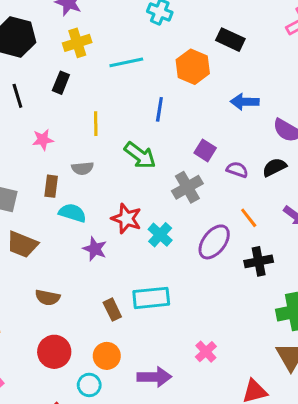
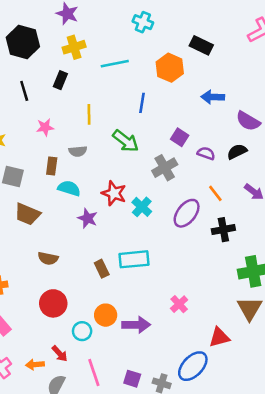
orange circle: (107, 356) -> (106, 315), moved

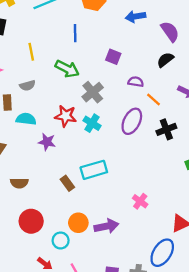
purple semicircle: (248, 121) -> (170, 31), turned -145
purple semicircle: (206, 153) -> (136, 82), moved
gray cross: (165, 168) -> (93, 92), moved

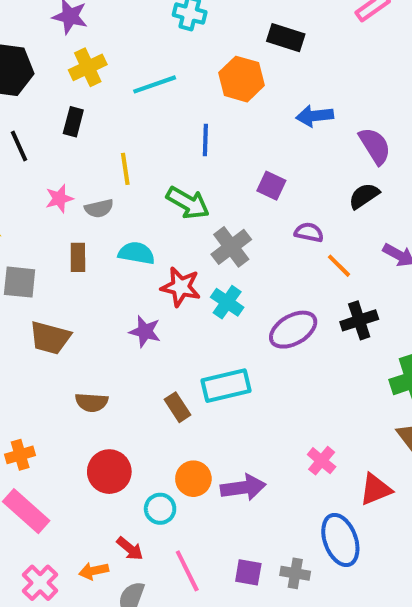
gray semicircle: (27, 86) -> (99, 208), moved
cyan semicircle: (26, 119) -> (136, 253), moved
purple ellipse: (132, 121) -> (293, 330), moved, turned 30
pink cross: (140, 201) -> (322, 461), moved
blue ellipse: (162, 253) -> (340, 540), turned -56

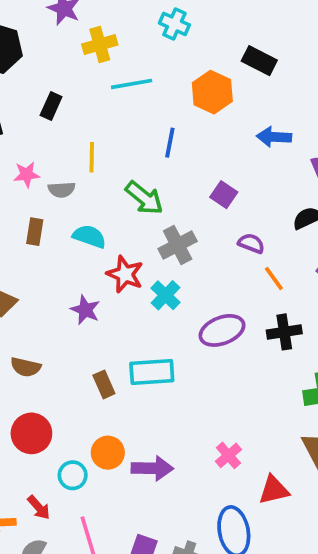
yellow cross: (88, 67) -> (100, 44), moved

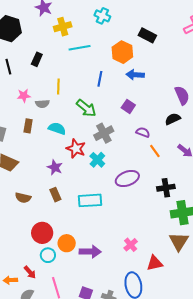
blue arrow: (274, 137) -> (135, 75), moved
black cross: (284, 332) -> (166, 188), moved
brown rectangle: (104, 384) -> (55, 195), moved
red circle: (31, 433) -> (42, 233), moved

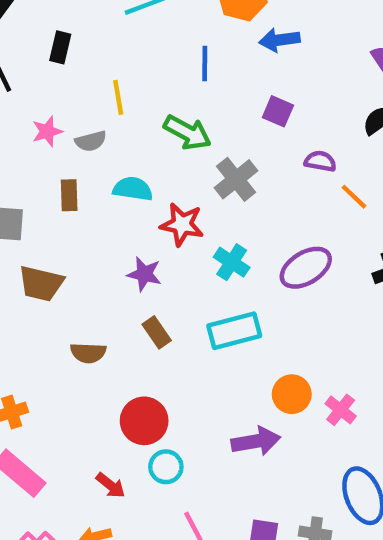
cyan cross: (97, 160) -> (232, 262), moved
orange circle: (67, 243) -> (292, 394), moved
red arrow: (30, 272) -> (111, 485), moved

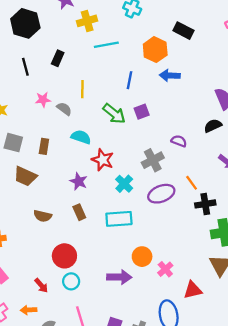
purple square: (278, 111) -> (142, 112), moved, turned 35
gray semicircle: (91, 141) -> (64, 109), turned -140
gray cross: (236, 179) -> (153, 160), moved
brown rectangle: (69, 195) -> (44, 146), moved
orange line: (354, 197) -> (192, 183), moved

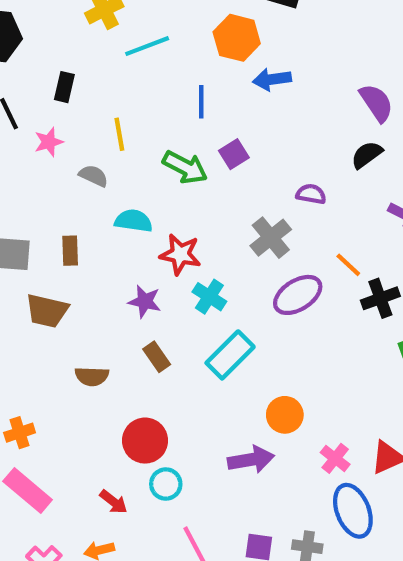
pink star: (43, 100) -> (49, 142), moved
cyan cross: (124, 184) -> (209, 297), moved
cyan rectangle: (119, 219) -> (230, 355), turned -30
pink cross: (165, 269) -> (335, 458), moved

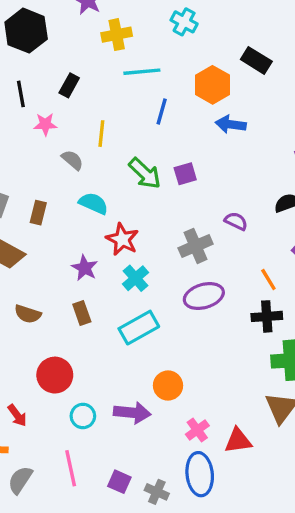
blue line: (201, 102) -> (162, 112), moved
orange line: (348, 265) -> (268, 280), moved
cyan circle: (166, 484) -> (83, 416), moved

